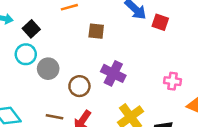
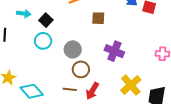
gray circle: (48, 69) -> (73, 49), moved
brown circle: (79, 86) -> (81, 69), moved

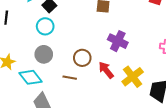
gray circle: (73, 49) -> (44, 54), moved
red arrow: (92, 91) -> (106, 70), moved, turned 108

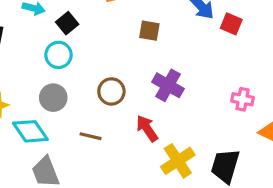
brown circle: (82, 58) -> (111, 91), moved
yellow cross: (133, 77) -> (178, 161), moved

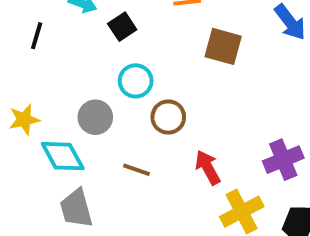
brown square: (149, 31) -> (223, 46), size x1.4
cyan circle: (58, 55) -> (136, 81), moved
purple cross: (168, 85) -> (283, 160), moved, turned 32

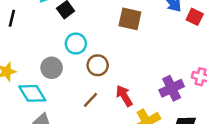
brown line: (137, 170) -> (91, 100), moved, turned -63

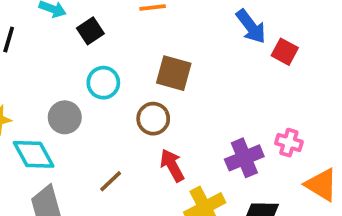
brown square: (130, 19) -> (174, 73), moved
brown circle: (98, 65) -> (153, 119), moved
brown line: (91, 100) -> (111, 181), moved

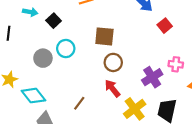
red square: (285, 52) -> (165, 26), moved, turned 32
gray circle: (65, 117) -> (43, 58), moved
brown circle: (153, 119) -> (113, 62), moved

